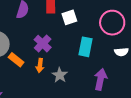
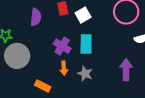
cyan rectangle: (85, 47) -> (86, 44), moved
orange rectangle: (16, 60) -> (43, 86), moved

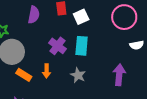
orange arrow: (64, 68) -> (47, 71), moved
orange rectangle: (43, 86) -> (24, 75), moved

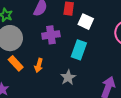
white square: (81, 17) -> (86, 22), turned 35
purple cross: (57, 46) -> (51, 35), moved, turned 30

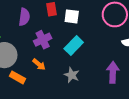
cyan rectangle: (79, 50) -> (74, 45), turned 42
orange arrow: (39, 65) -> (39, 64), moved, turned -48

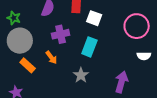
cyan rectangle: (74, 45) -> (89, 47), turned -36

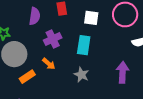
white square: (94, 18) -> (91, 18), moved
orange rectangle: (28, 65) -> (27, 77), turned -63

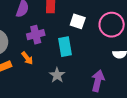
cyan rectangle: (84, 45) -> (65, 47), turned -30

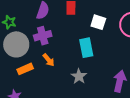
purple cross: (36, 35) -> (43, 36), moved

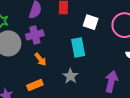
orange rectangle: (25, 69) -> (35, 85), moved

